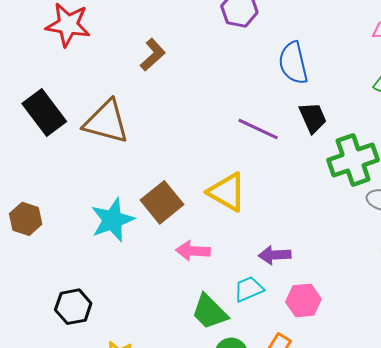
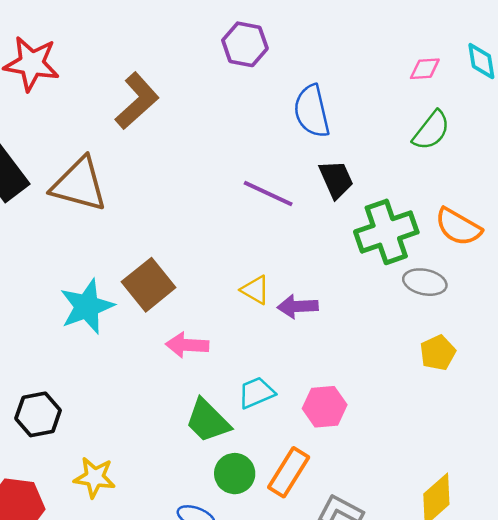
brown L-shape: (153, 55) -> (137, 101), size x1.4
yellow triangle: (227, 192) -> (255, 290), moved, size x0.6
purple arrow: (275, 255) -> (298, 306), moved

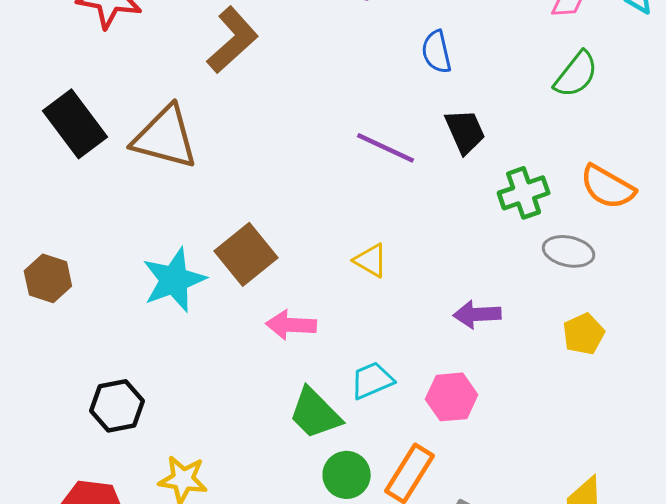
blue semicircle: (312, 111) -> (437, 52), size x0.7
green cross: (386, 232) -> (524, 193), size x0.7
purple arrow: (298, 306) -> (477, 314), moved

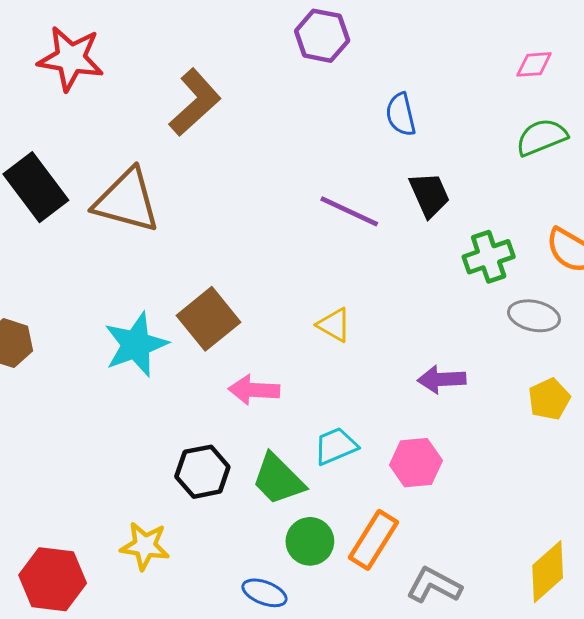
green semicircle: (576, 74) -> (542, 137), turned -150
black hexagon: (117, 406) -> (202, 472), moved

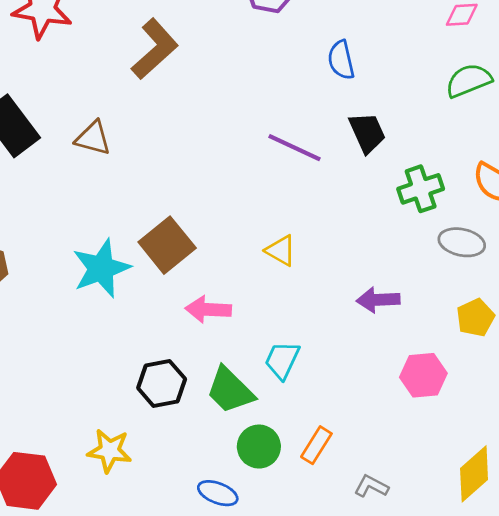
brown triangle: (127, 201) -> (93, 138), size x0.6
cyan trapezoid: (336, 446) -> (282, 360), turned -42
pink hexagon: (416, 463) -> (423, 375), moved
orange rectangle: (374, 540) -> (316, 445), size x0.7
gray L-shape: (434, 585) -> (371, 486), size x0.7

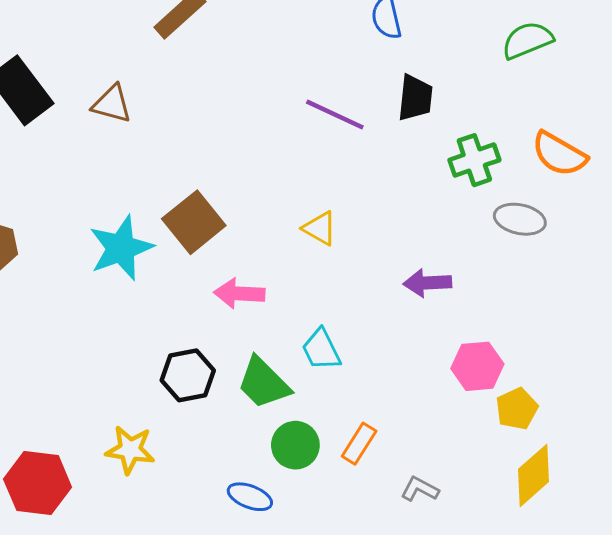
black trapezoid: (367, 133) -> (415, 98), turned 30
yellow pentagon: (475, 318) -> (517, 409), moved
cyan trapezoid: (282, 360) -> (321, 350), turned -51

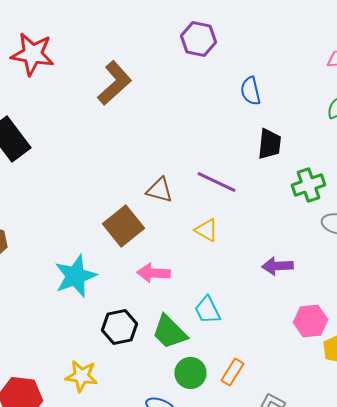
brown triangle: (112, 104) -> (160, 190), moved
purple line: (335, 115) -> (216, 182), moved
cyan star: (121, 248) -> (76, 276), moved

